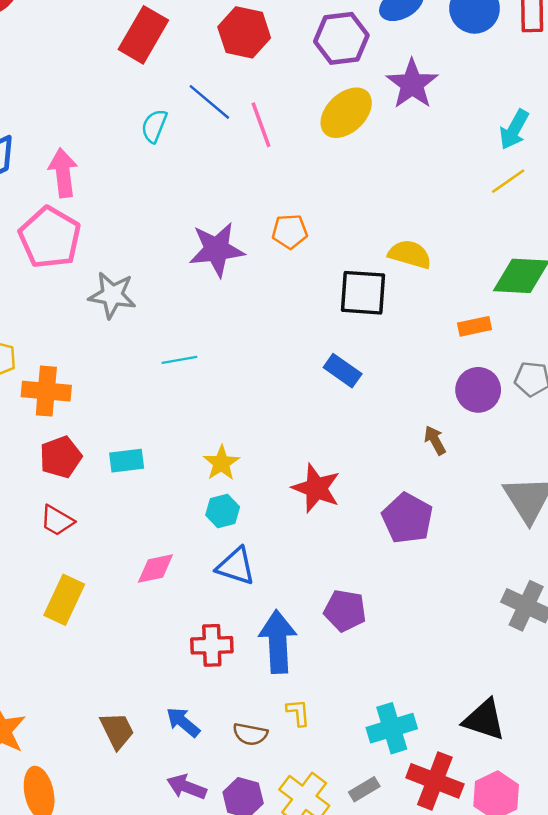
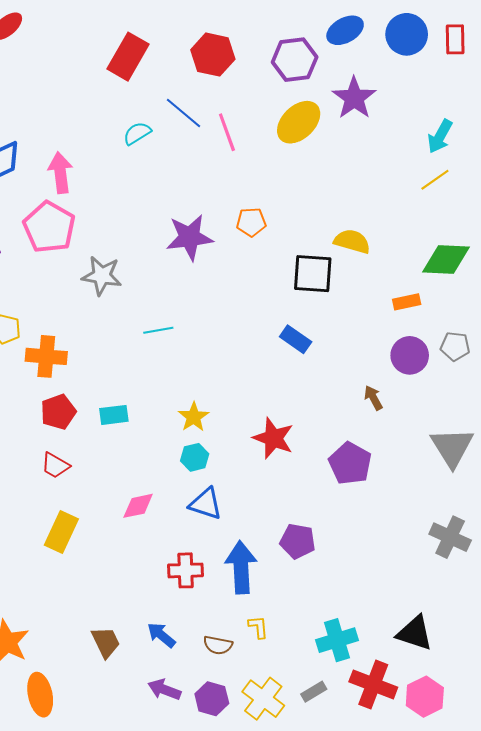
cyan semicircle: (154, 126) -> (137, 133), turned 36

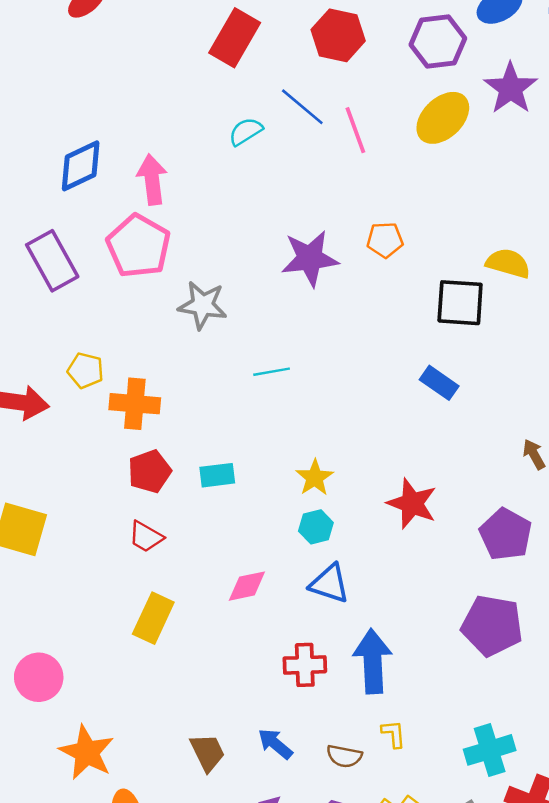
purple pentagon: (298, 541) -> (492, 625), moved, size x1.4

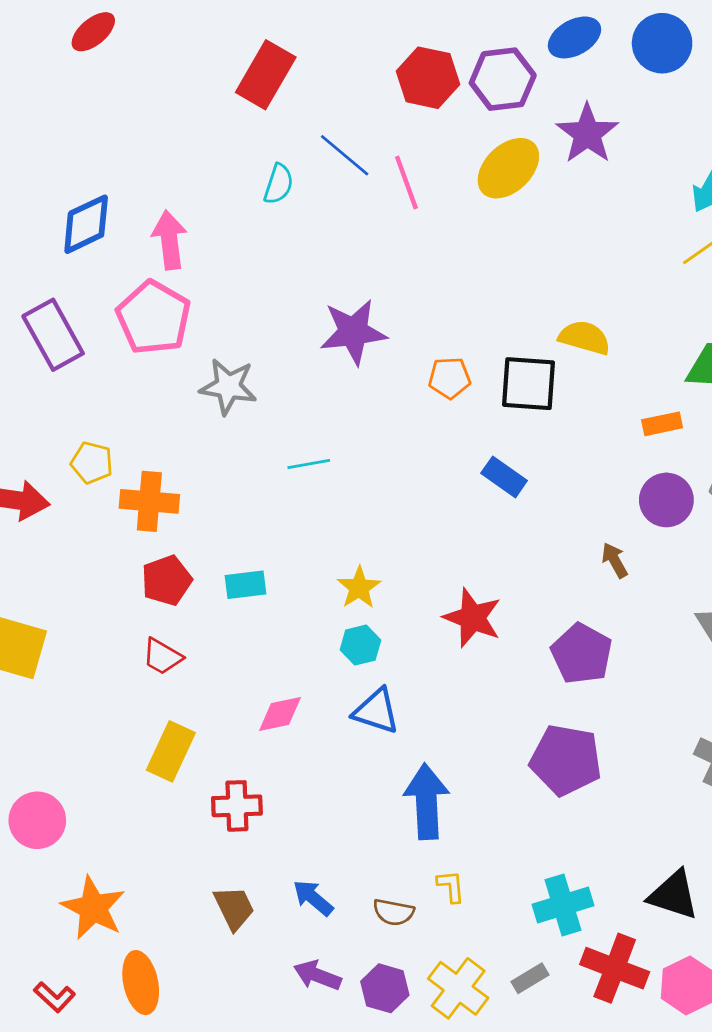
red hexagon: (338, 35) -> (428, 78), moved
cyan semicircle: (246, 131) -> (279, 184), turned 140
orange pentagon: (385, 240) -> (450, 378), moved
red cross: (305, 665) -> (237, 806), moved

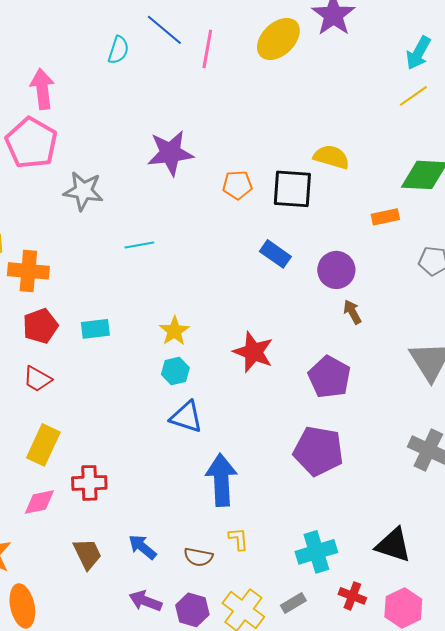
pink line: (406, 183) -> (207, 49), turned 30
purple circle: (666, 500) -> (336, 270), moved
pink diamond: (280, 714) -> (39, 502), moved
red cross: (615, 968) -> (352, 596), size x0.6

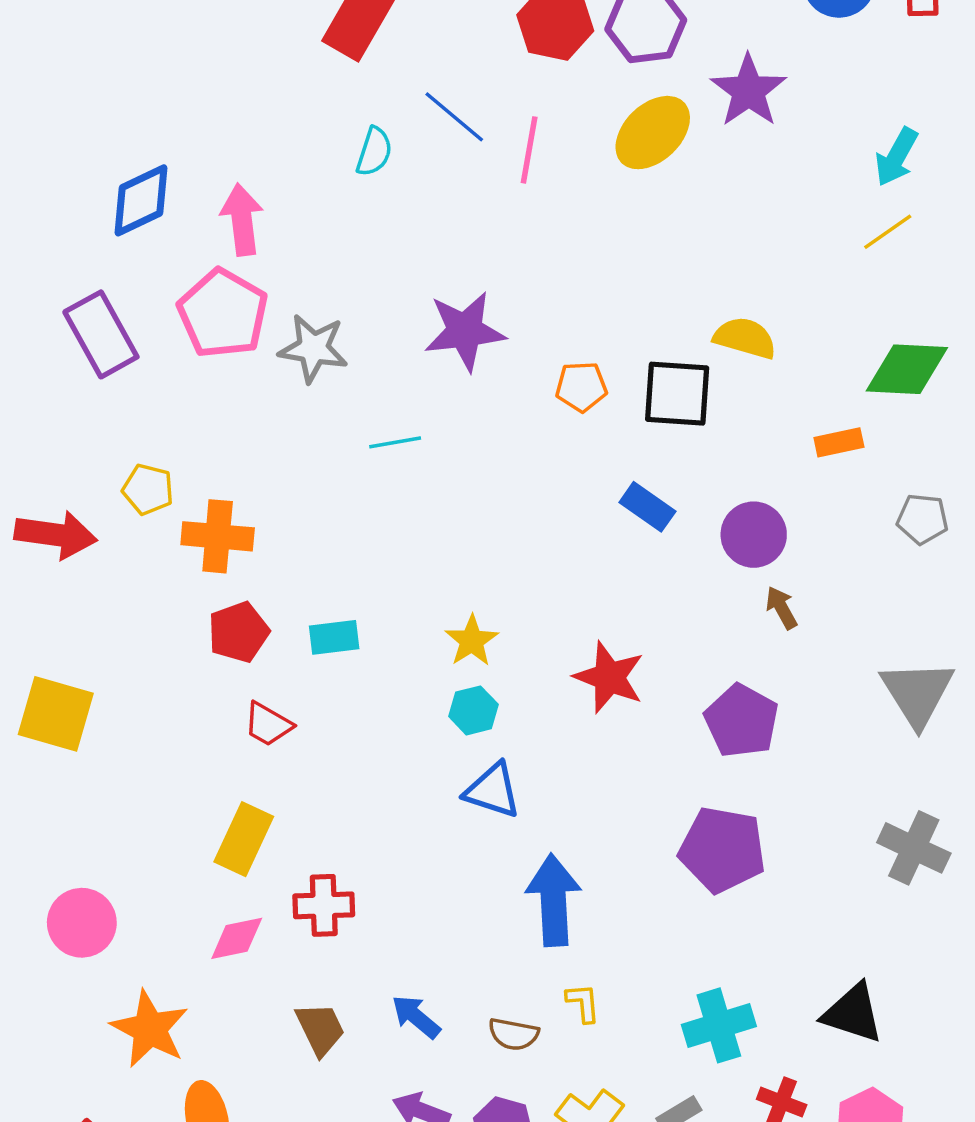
gray star: (83, 191) -> (313, 348), moved
cyan line: (139, 245) -> (395, 442), moved
red trapezoid: (37, 379) -> (268, 724), moved

